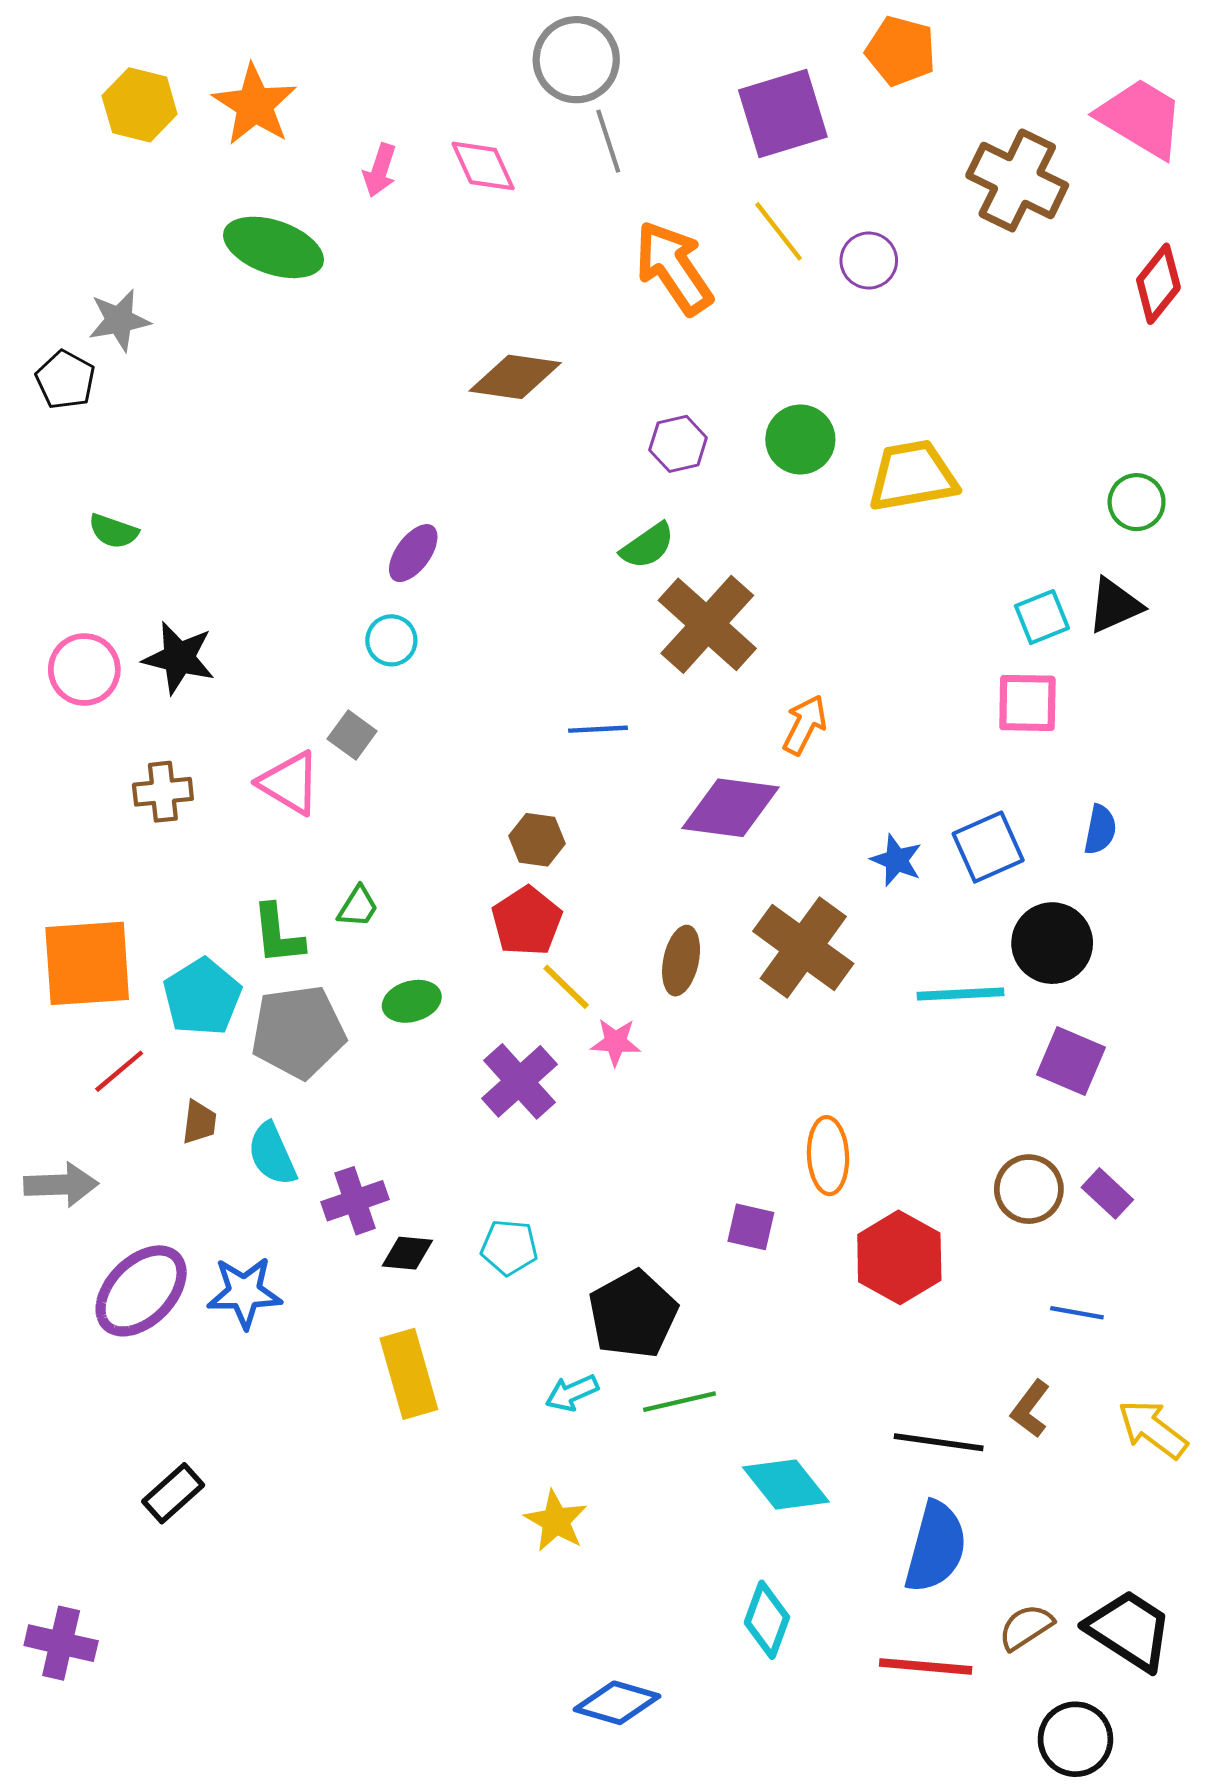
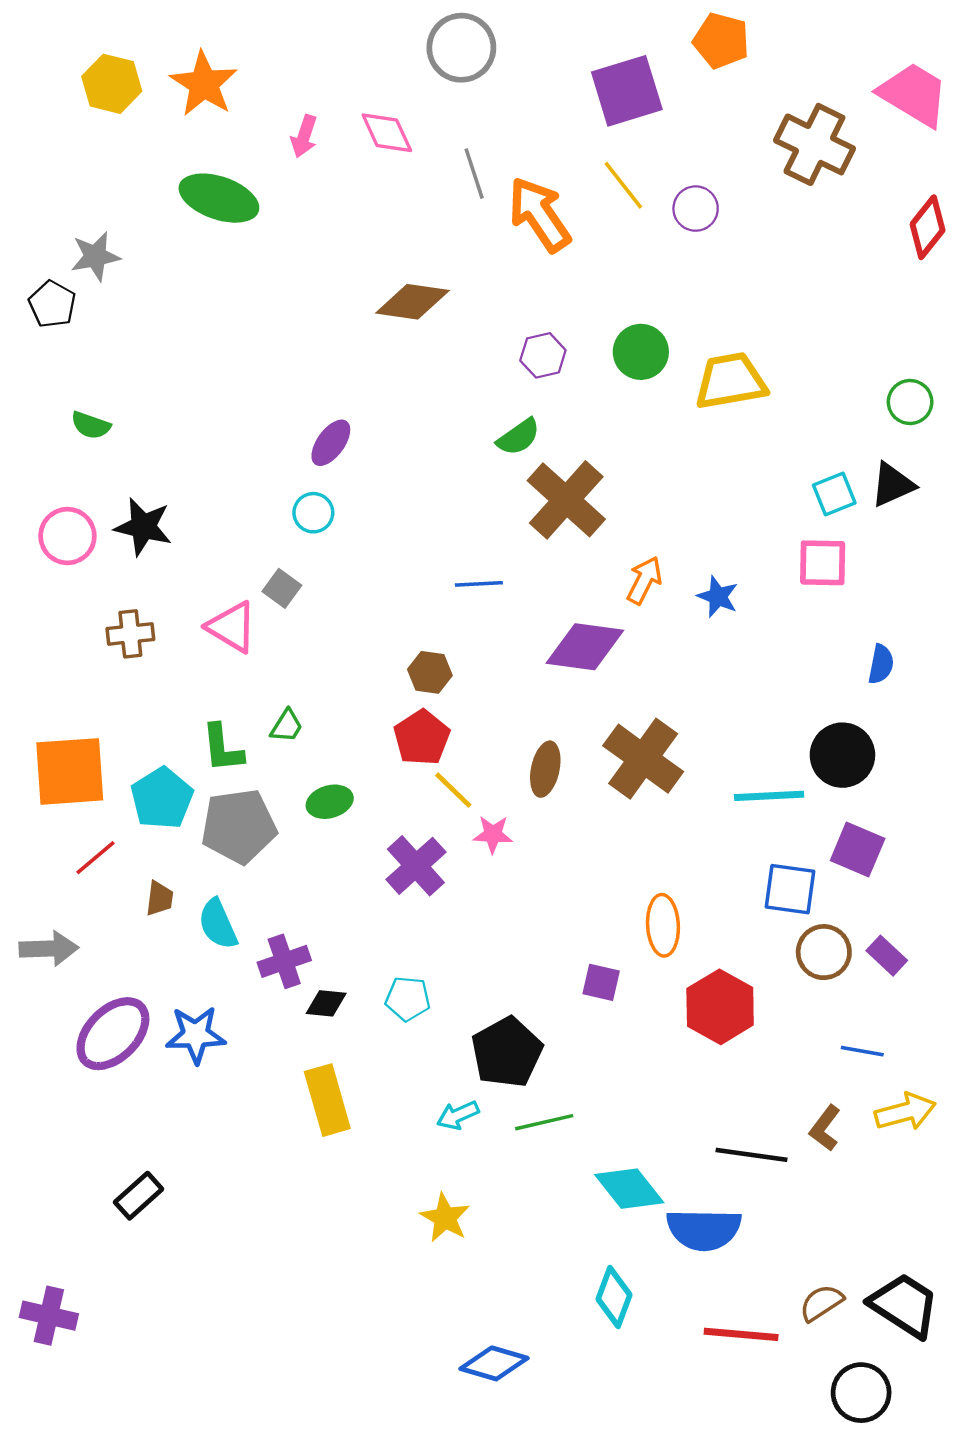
gray line: (608, 141) -> (474, 174), moved
blue square: (988, 847) -> (790, 889), moved, turned 32
blue star: (896, 860) -> (718, 597), moved
yellow arrow: (1153, 1429) -> (905, 1112), moved, turned 128
blue semicircle: (936, 1547) -> (704, 1229), moved, turned 76

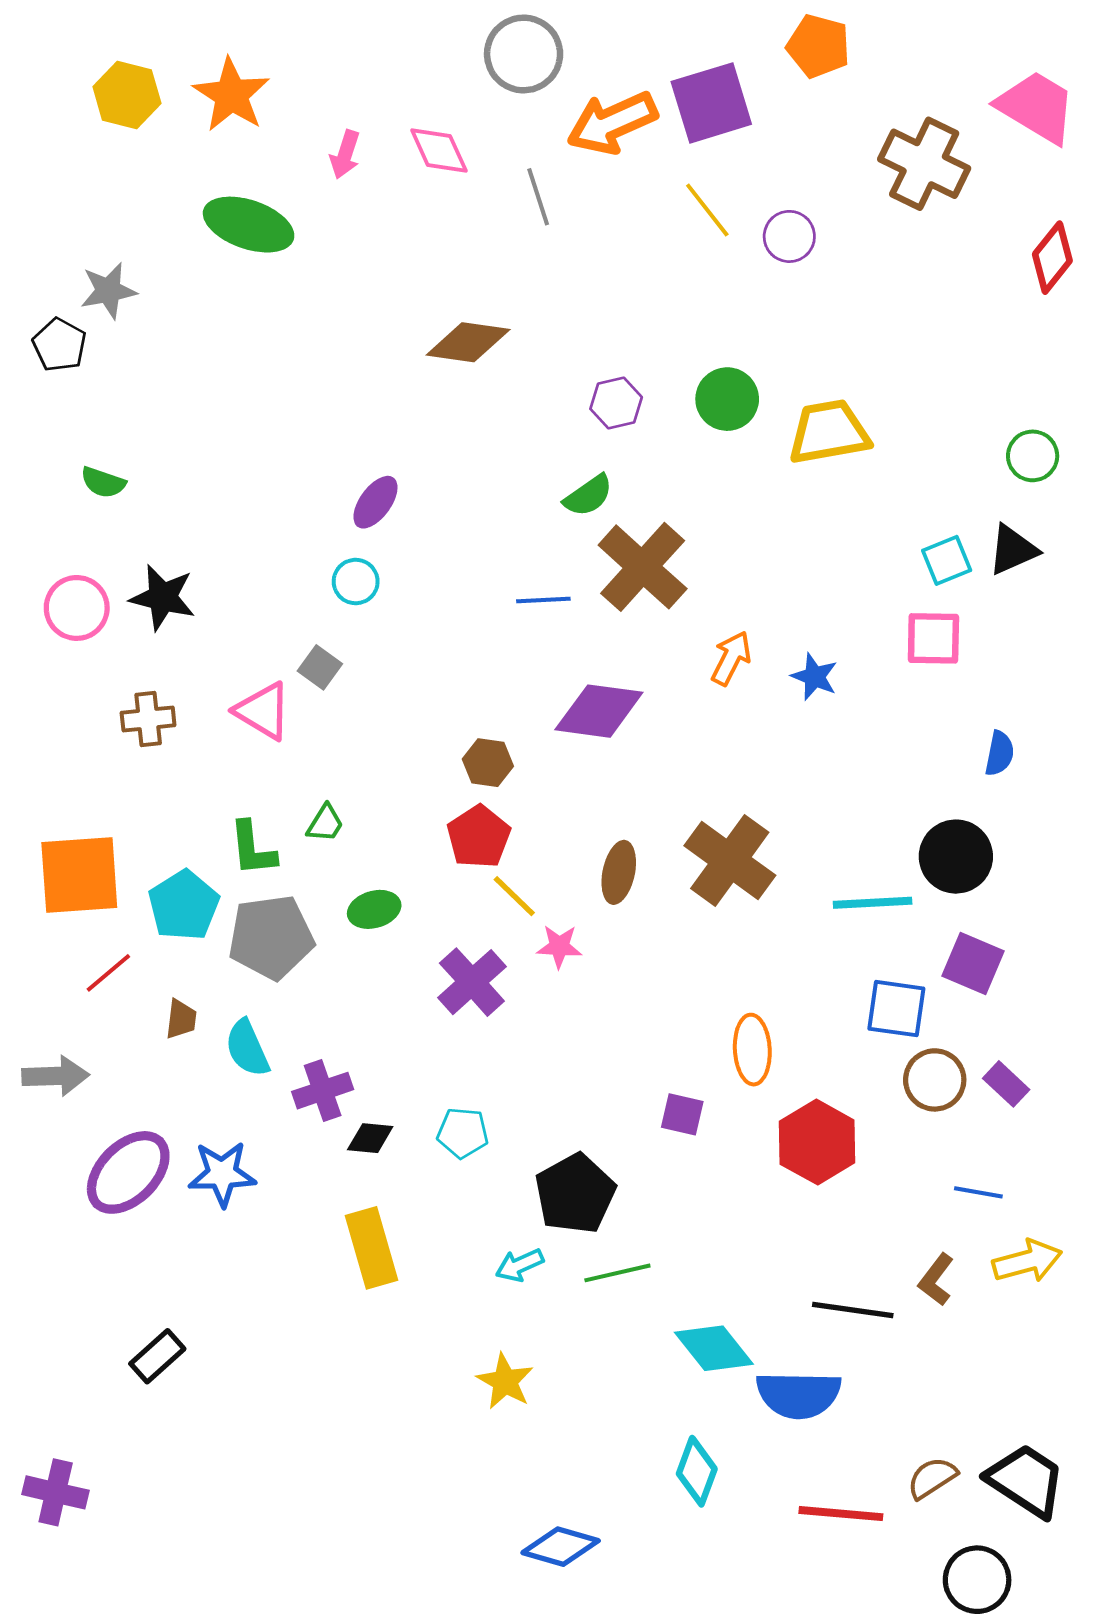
orange arrow: (539, 214) -> (612, 123), moved, turned -80
blue line: (479, 584) -> (543, 600), moved
purple diamond: (585, 647) -> (599, 711), moved

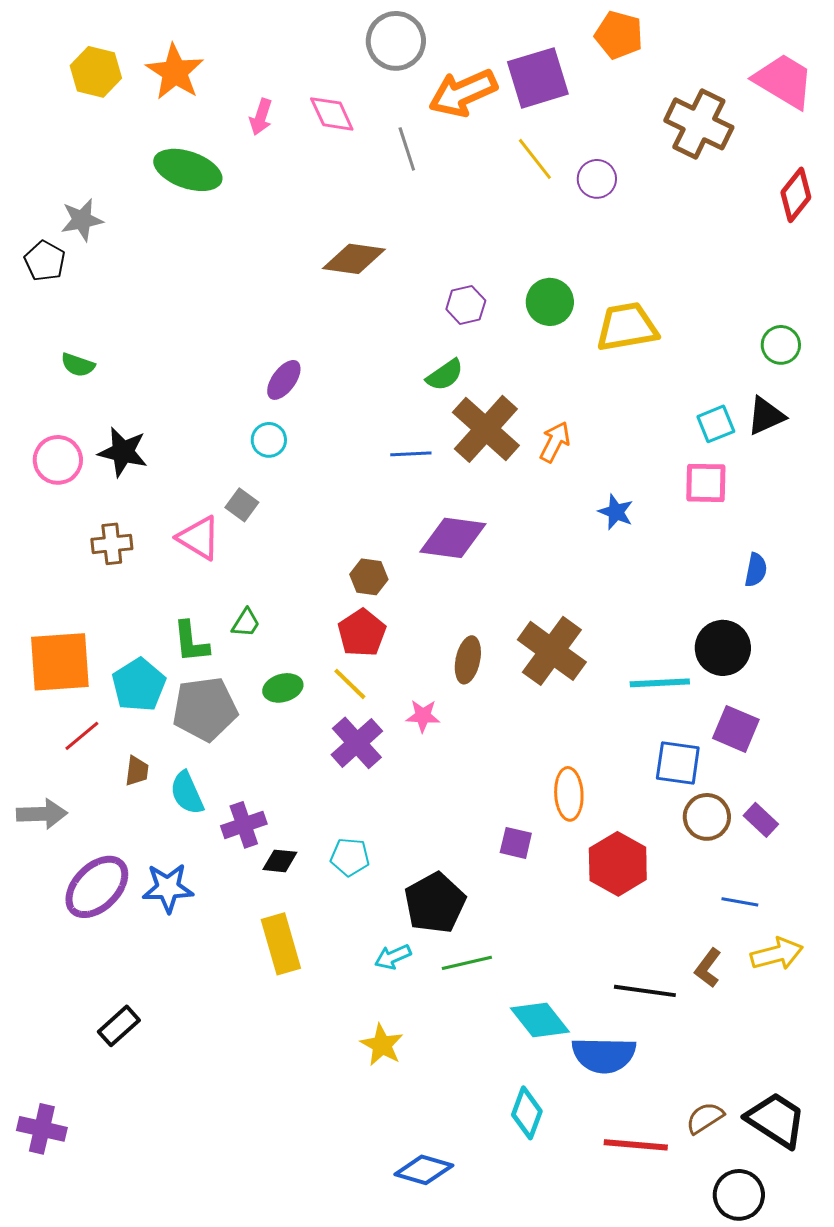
orange arrow: (731, 658) -> (555, 442), moved
yellow line: (514, 896) -> (350, 684), moved

